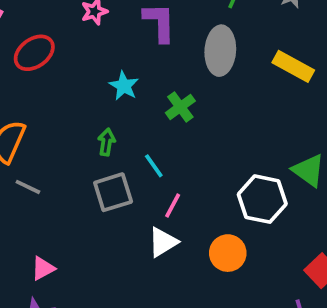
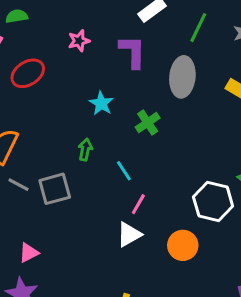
gray square: (113, 192) -> (55, 189), moved

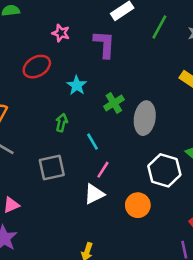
pink star: (79, 41) -> (61, 33), turned 30
red ellipse: (28, 73) -> (37, 67), moved
gray ellipse: (182, 77) -> (145, 118), moved
gray square: (55, 189) -> (52, 168), moved

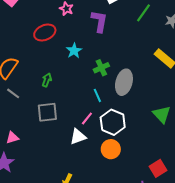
green arrow: (62, 123) -> (47, 80), moved
cyan line: (92, 142) -> (97, 95), moved
white hexagon: (164, 170) -> (113, 122), moved

